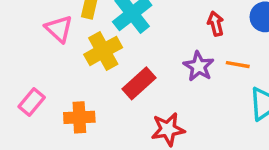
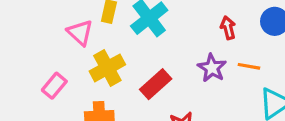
yellow cross: (103, 51) -> (107, 68), moved
pink rectangle: (32, 102) -> (54, 86), moved

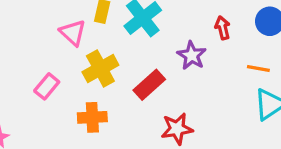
orange line: (249, 66) -> (258, 68), moved
purple star: (212, 68) -> (192, 55), moved

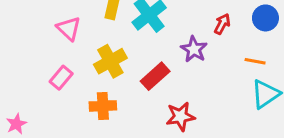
red arrow: (223, 28) -> (222, 24), turned 42
pink triangle: (73, 33) -> (69, 28), moved

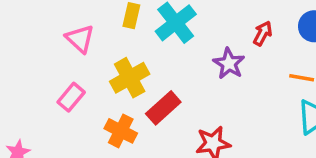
red rectangle: (155, 76) -> (163, 108), moved
orange cross: (103, 106) -> (121, 131), turned 30

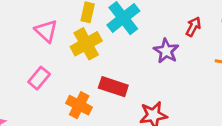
yellow cross: (130, 78) -> (86, 44), moved
red rectangle: (163, 108) -> (113, 87), turned 60

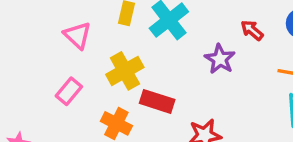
red arrow: (193, 27) -> (252, 30), turned -78
yellow cross: (86, 44) -> (125, 71), moved

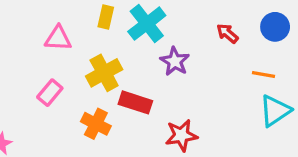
pink triangle: (77, 35) -> (58, 38), turned -40
purple star: (220, 59) -> (175, 61), moved

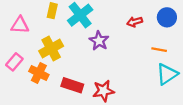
red arrow: (227, 33) -> (135, 22), turned -56
red rectangle: (135, 102) -> (72, 85), moved
orange cross: (96, 124) -> (39, 73), moved

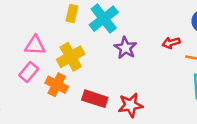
red arrow: (135, 22) -> (171, 43), moved
pink triangle: (20, 25) -> (35, 45), moved

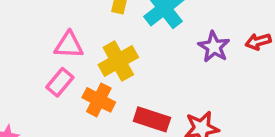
purple star: (125, 48) -> (214, 47), moved

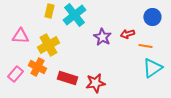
pink rectangle: (60, 82) -> (15, 74), moved

